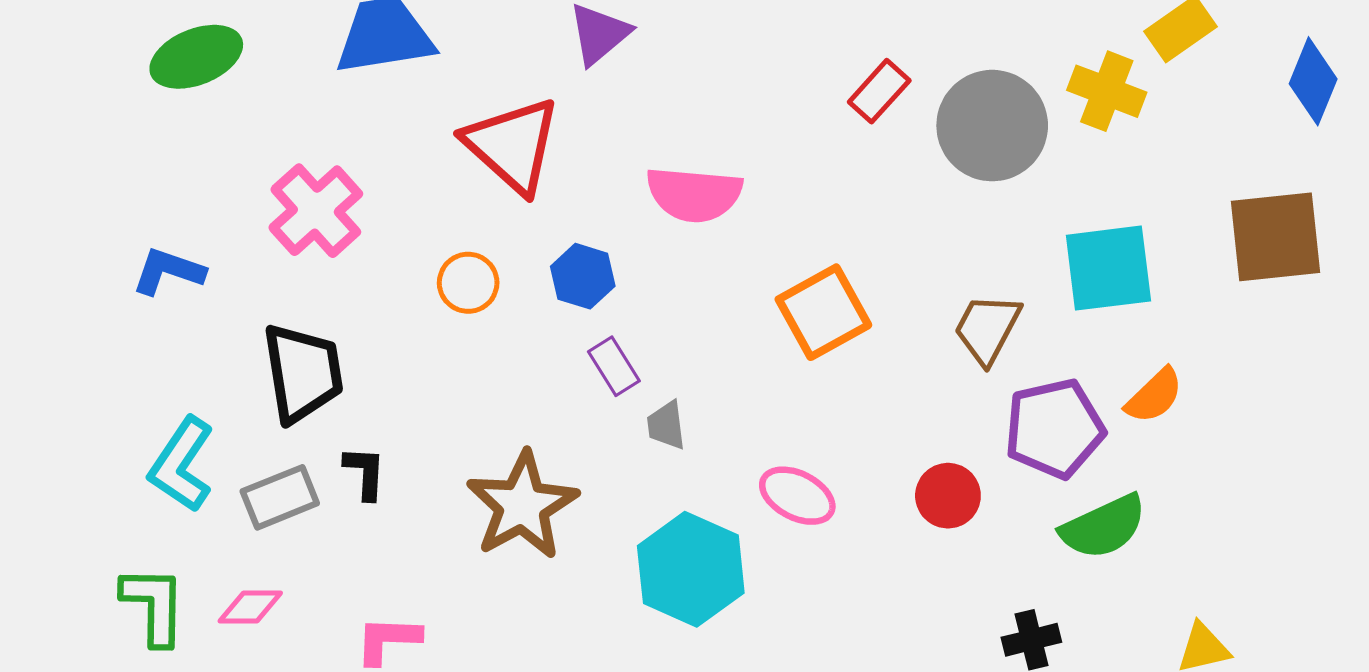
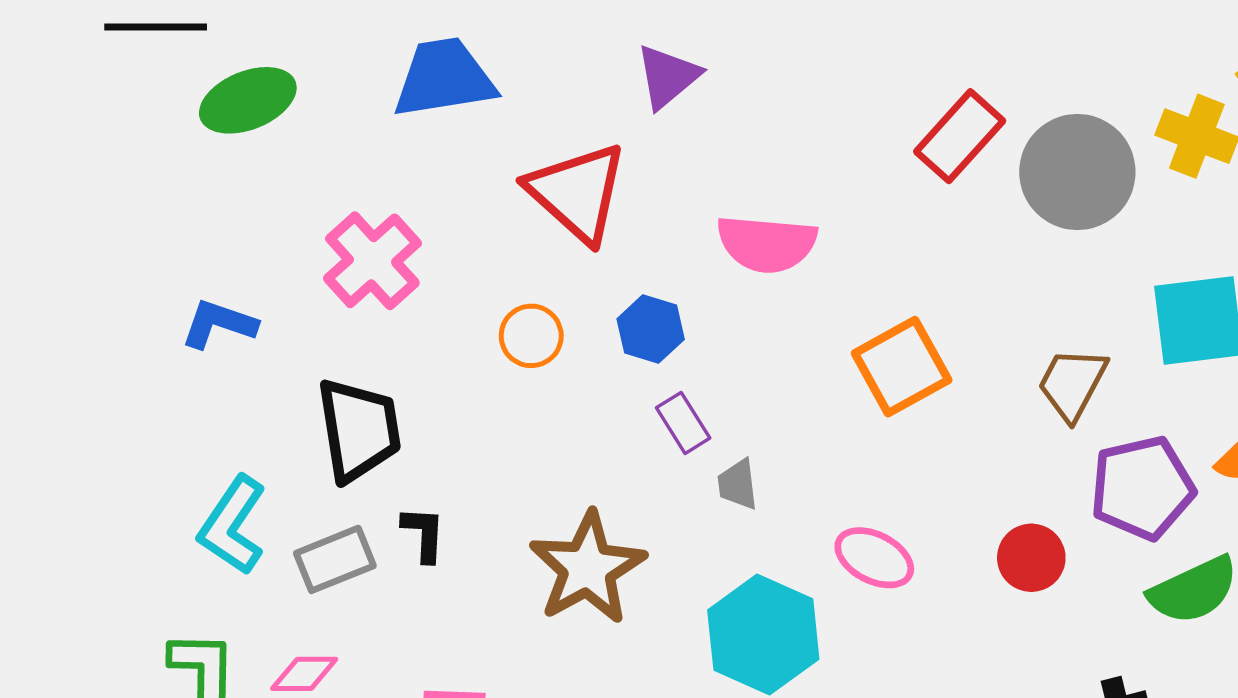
red rectangle: (879, 91) -> (960, 136), size x1.4

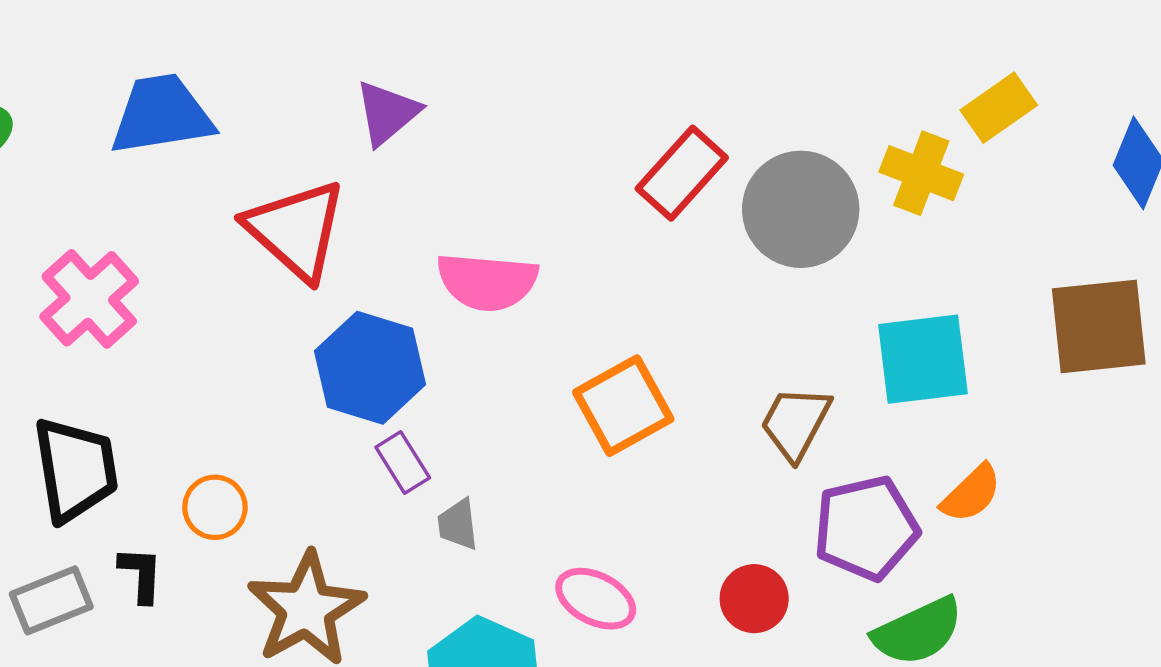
blue hexagon: (651, 329) -> (370, 368), size x1.6
orange circle: (531, 336) -> (215, 507), moved

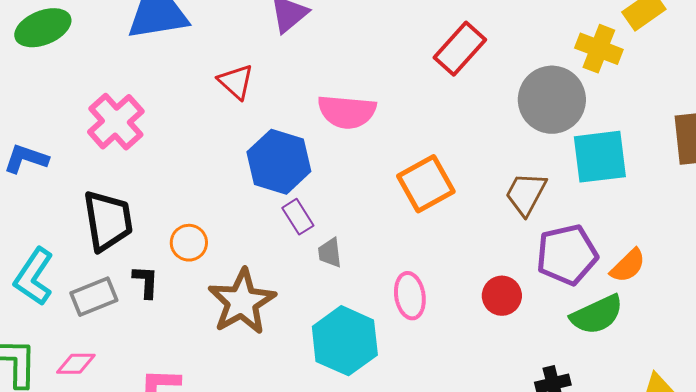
gray circle: (801, 209) -> (552, 100), moved
red triangle: (296, 230) -> (236, 82), size x0.6
orange semicircle: (971, 494) -> (628, 266), moved
pink ellipse: (596, 599) -> (410, 296), turned 54

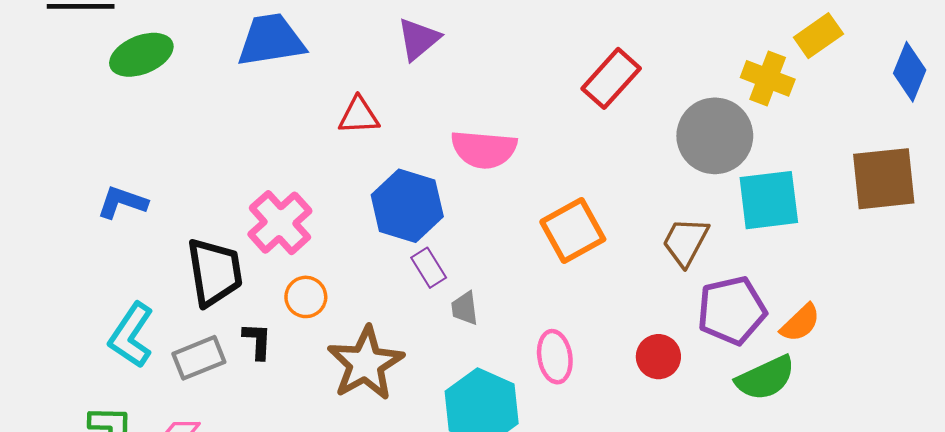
red triangle: (236, 82) -> (359, 116), turned -45
pink cross: (116, 122) -> (280, 223), moved

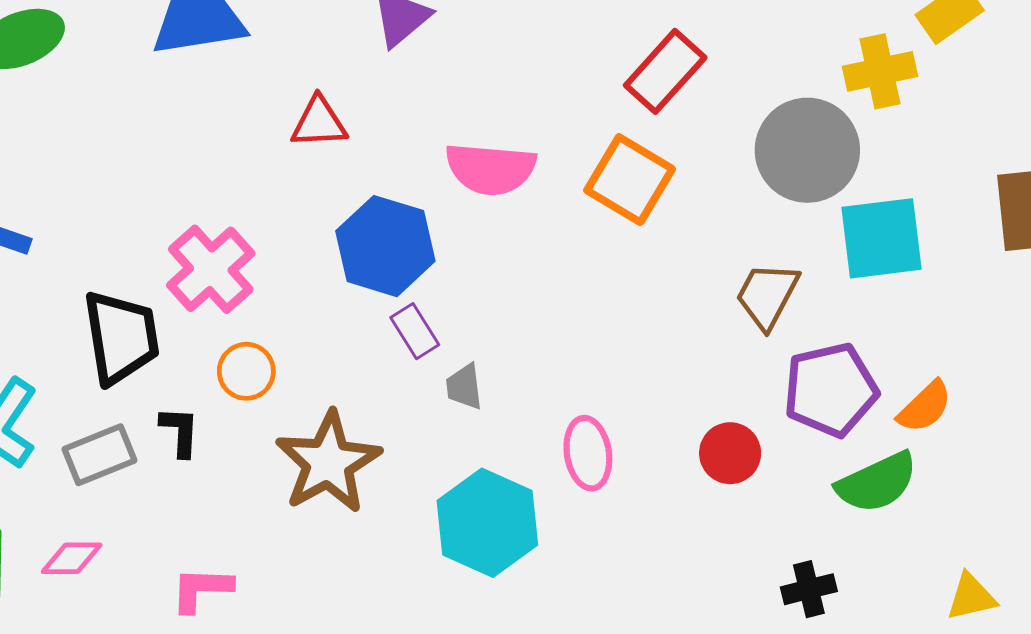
yellow cross: (768, 78) -> (880, 71), turned -33
orange square: (573, 230) -> (630, 180), moved, turned -30

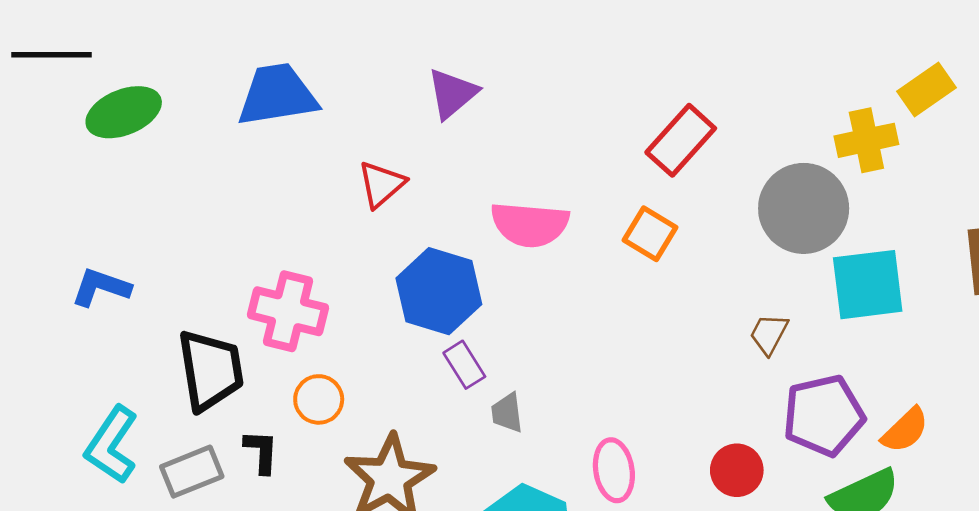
red triangle: (319, 122) -> (381, 184), turned -38
orange square: (630, 180) -> (650, 234), size x0.7
pink cross: (211, 269) -> (288, 311), turned -34
brown trapezoid: (767, 296) -> (769, 334), size x0.7

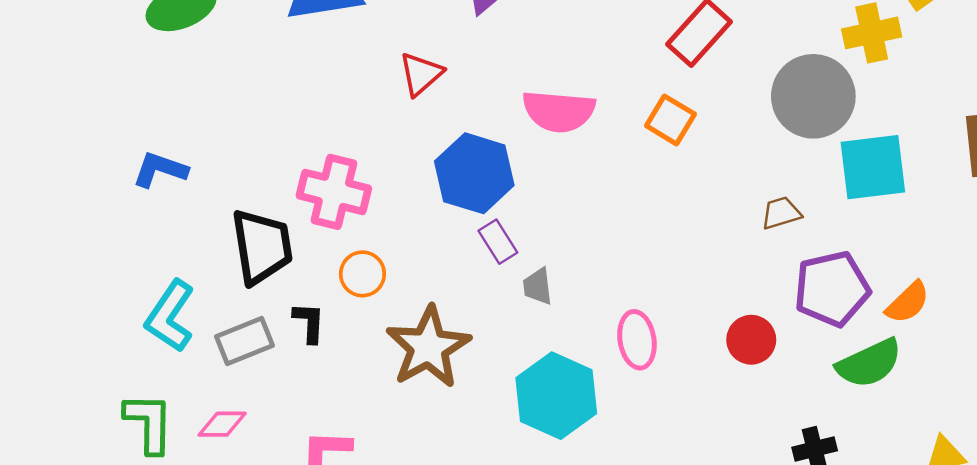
brown trapezoid: (769, 334) -> (781, 213), turned 45

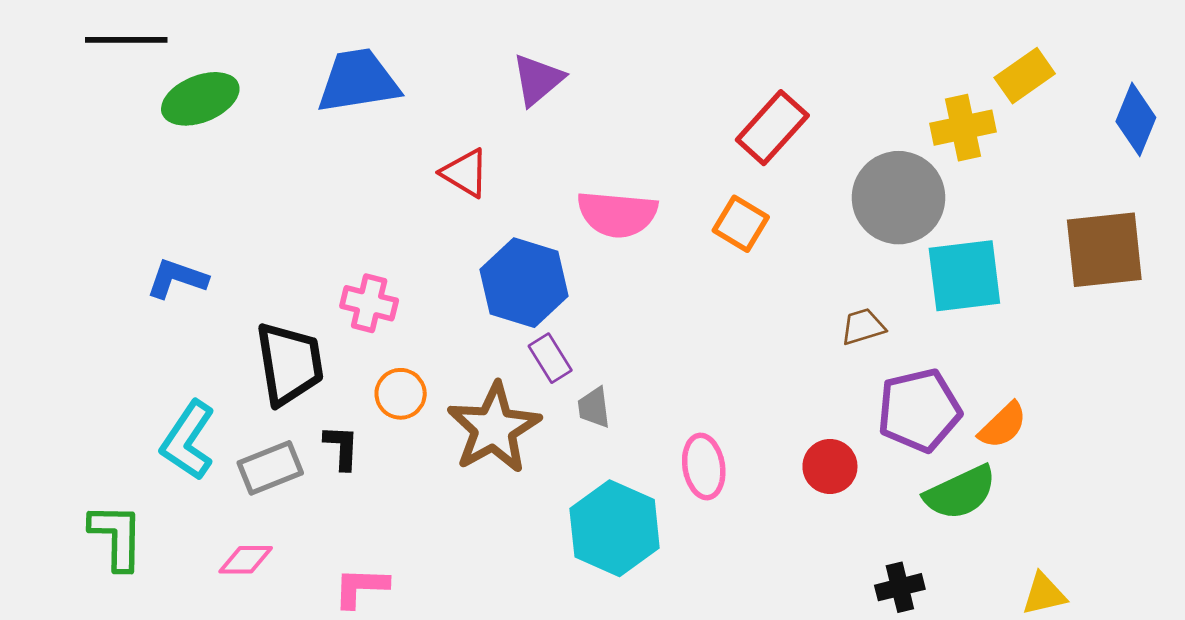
red triangle: (421, 74) -> (465, 173), turned -48
pink cross: (334, 192) -> (369, 303), size x0.7
brown star: (428, 347) -> (494, 428), moved
green L-shape: (149, 423) -> (117, 536), moved

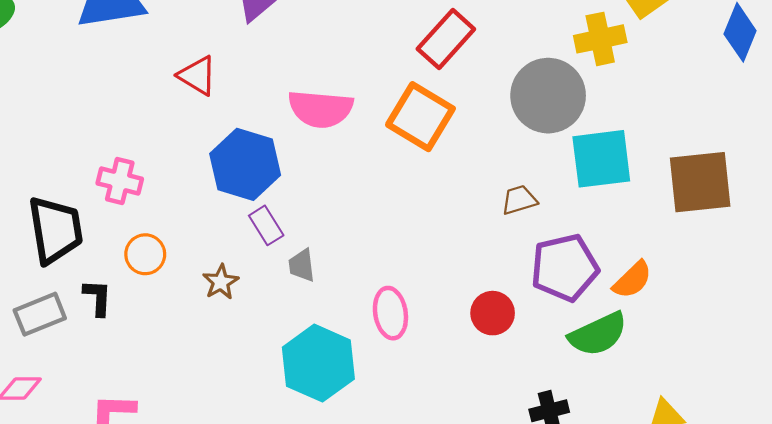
orange square: (741, 224) -> (420, 117), size x1.5
brown square: (1104, 250) -> (700, 182), moved
brown star: (494, 428) -> (221, 282), size x0.5

